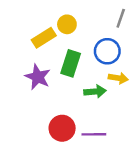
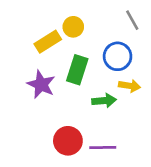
gray line: (121, 18) -> (132, 20), turned -48

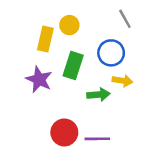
yellow rectangle: (48, 42) -> (45, 39), turned -45

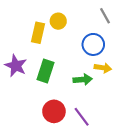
green rectangle: (73, 66) -> (45, 71), moved
purple star: (39, 79) -> (16, 66), moved
purple line: (97, 139) -> (82, 117), turned 54

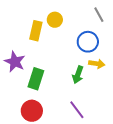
green rectangle: (45, 71) -> (36, 79), moved
green arrow: (83, 80) -> (78, 75), turned 114
red circle: (54, 111) -> (32, 111), moved

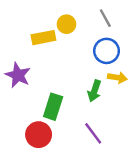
gray line: (99, 15) -> (105, 18), moved
yellow rectangle: (36, 31) -> (43, 38), turned 66
green rectangle: (36, 79) -> (53, 107), moved

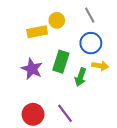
purple star: (18, 75) -> (32, 69), moved
green rectangle: (53, 107) -> (61, 62), moved
purple line: (93, 133) -> (65, 113), moved

